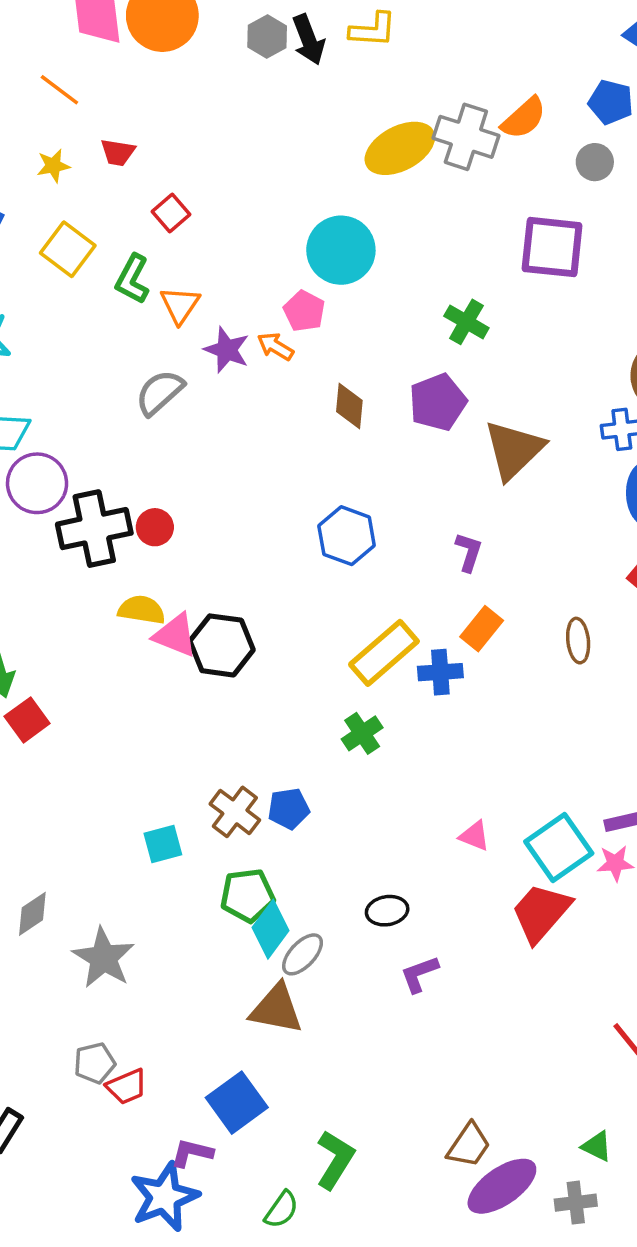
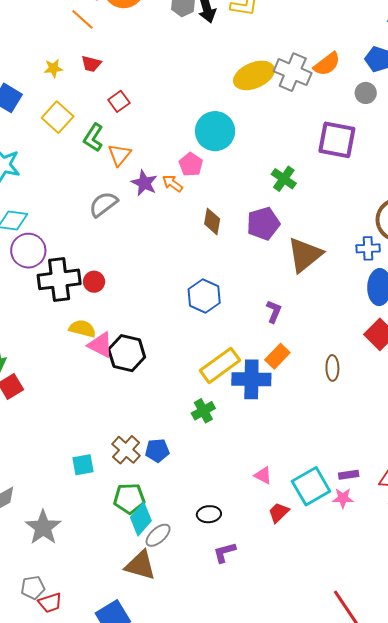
orange line: (59, 90) -> (82, 19), moved
blue cross: (440, 672) -> (251, 379), size x1.5
red trapezoid: (541, 913) -> (279, 513), moved, size x0.6

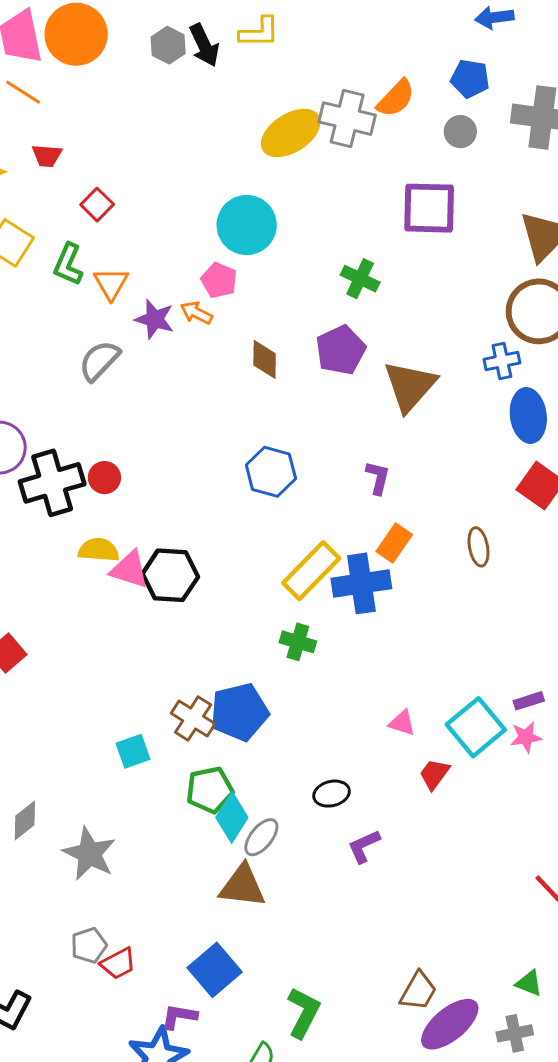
green cross: (203, 411) -> (298, 642), turned -35
blue pentagon: (157, 451) -> (239, 712), size x1.6

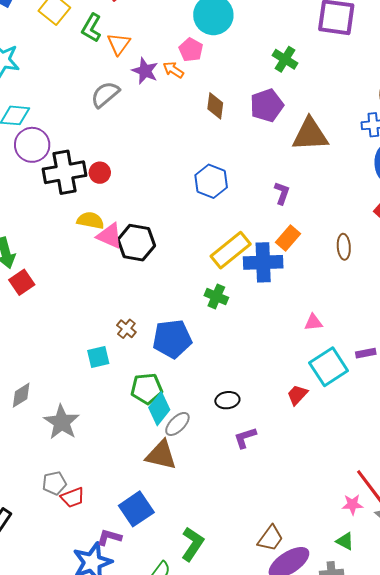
brown triangle: (410, 386) -> (310, 135), turned 39
brown cross: (193, 718) -> (126, 329), moved, size x0.7
pink triangle: (402, 723) -> (313, 322), moved, turned -30
pink star: (526, 737) -> (352, 504), moved

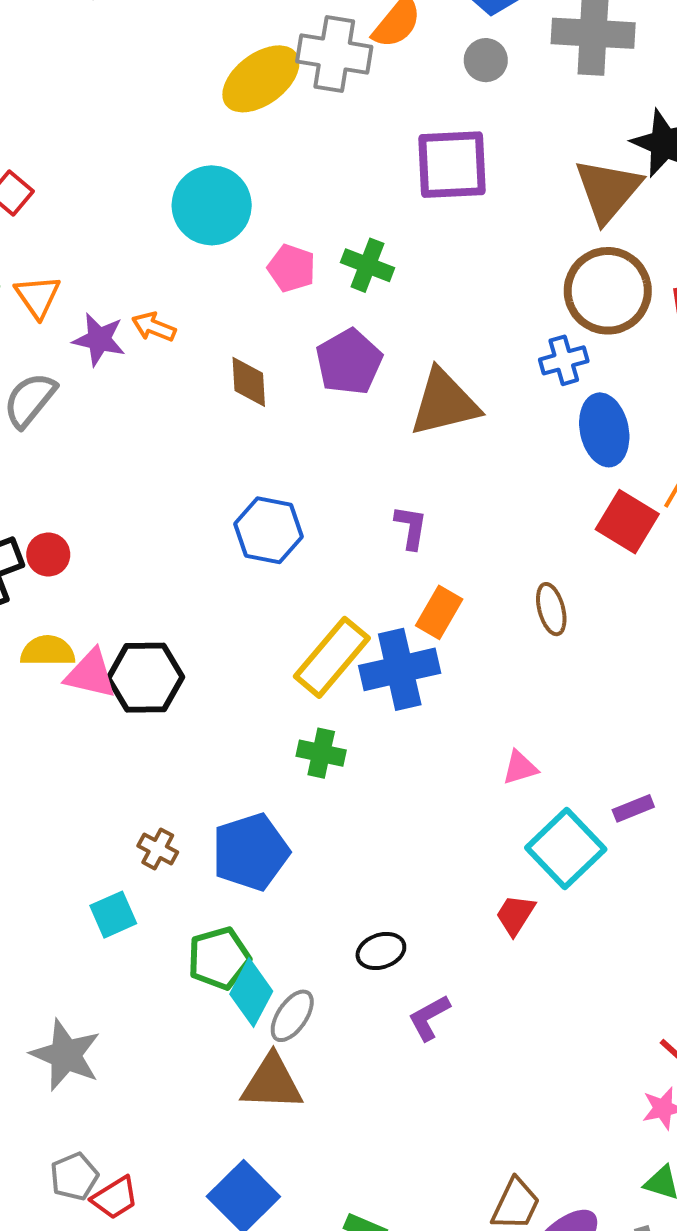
pink pentagon: (191, 50) -> (291, 268), moved

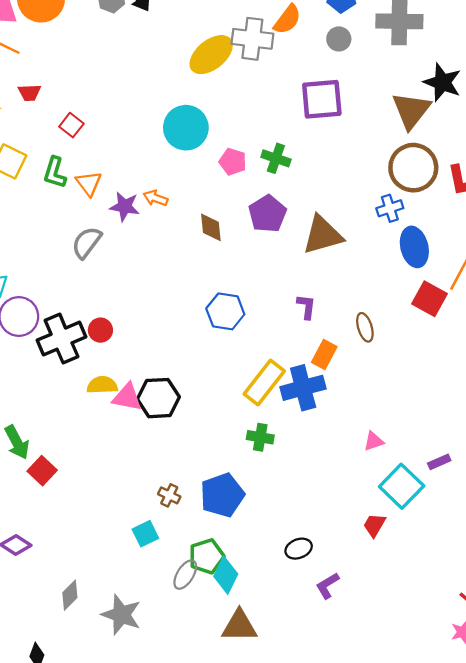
brown ellipse: (551, 609) -> (365, 327), moved
gray ellipse: (292, 1016) -> (185, 575), moved

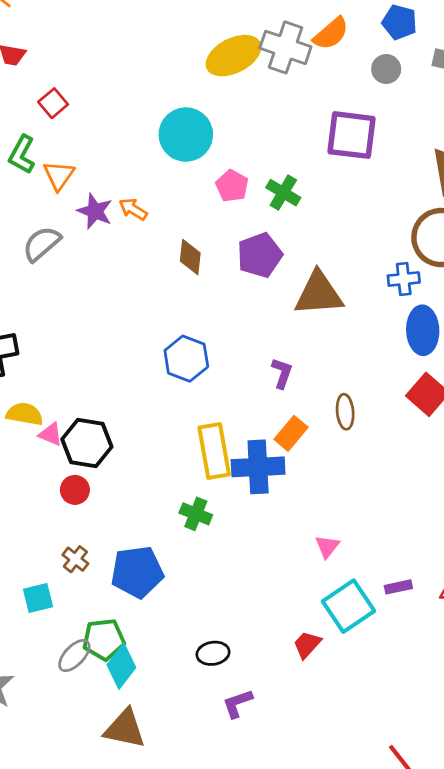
red circle: (100, 330) -> (75, 490), moved
yellow rectangle: (264, 382) -> (214, 451), turned -60
pink triangle: (127, 397) -> (51, 434), size x0.7
pink triangle: (374, 441) -> (327, 547), turned -45

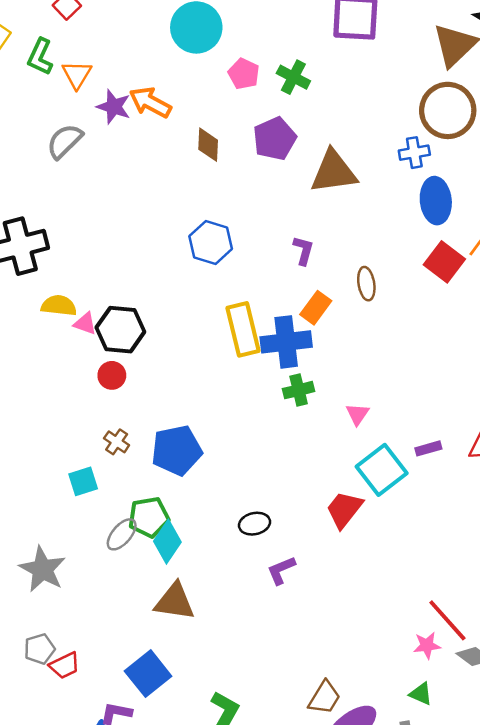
orange arrow: (133, 209) -> (150, 102), size x1.5
green cross: (196, 514) -> (299, 390), moved, turned -32
red trapezoid: (307, 645) -> (344, 509), size x1.4

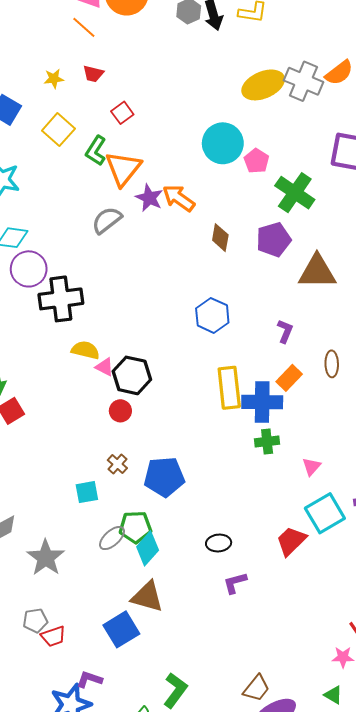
pink pentagon: (244, 74) -> (256, 161), moved
orange triangle: (77, 75) -> (123, 169), size x1.5
green cross: (293, 77) -> (295, 193), size x1.5
blue square: (148, 674) -> (121, 629), moved

